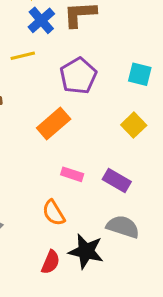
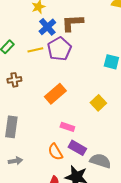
purple pentagon: (78, 76) -> (59, 49), moved
yellow square: (134, 125) -> (98, 103), moved
purple rectangle: (117, 180) -> (77, 148), moved

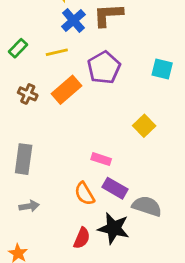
purple pentagon: (59, 49) -> (104, 68), moved
brown cross: (14, 80) -> (28, 94), turned 32
orange rectangle: (55, 94) -> (67, 90), moved

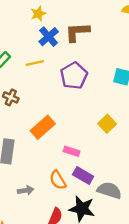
orange rectangle: (67, 90) -> (43, 127), moved
gray arrow: (29, 206) -> (26, 190), moved

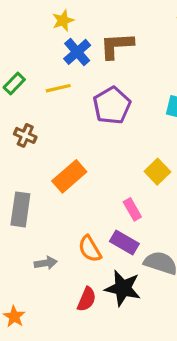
pink rectangle: (72, 151) -> (132, 209), moved, turned 42

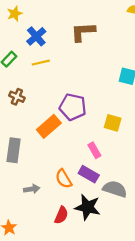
yellow star: (63, 20) -> (15, 14), moved
blue cross: (77, 52) -> (36, 36), moved
purple pentagon: (112, 106) -> (73, 107), moved, turned -30
yellow square: (157, 172) -> (113, 123), turned -30

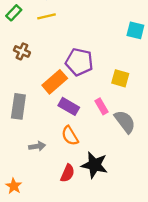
purple rectangle: (89, 174) -> (69, 106), moved
gray semicircle: (115, 189) -> (125, 122), moved, turned 35

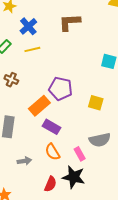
pink rectangle: (101, 106) -> (80, 154), moved
gray semicircle: (125, 122) -> (100, 140), turned 115

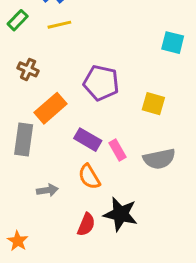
orange rectangle: (39, 106) -> (50, 108), moved
pink rectangle: (80, 154) -> (118, 150), moved

